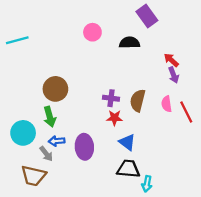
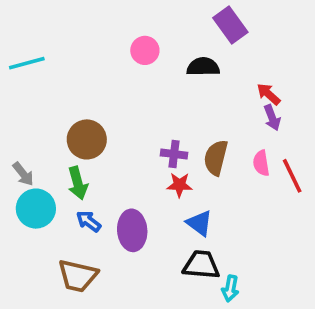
blue arrow: (57, 141) -> (89, 221), turned 42
gray arrow: (46, 154) -> (23, 174), moved
brown trapezoid: (33, 176) -> (78, 276), moved

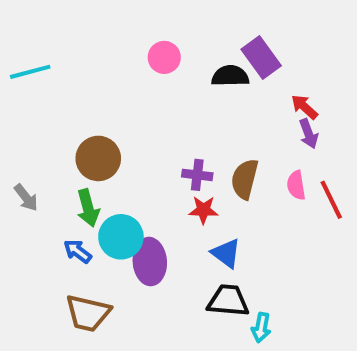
purple rectangle: (230, 25) -> (261, 57), moved
cyan circle: (36, 209) -> (121, 237), moved
blue arrow: (89, 221) -> (78, 251), moved

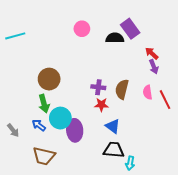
gray arrow: (26, 198) -> (13, 130), moved

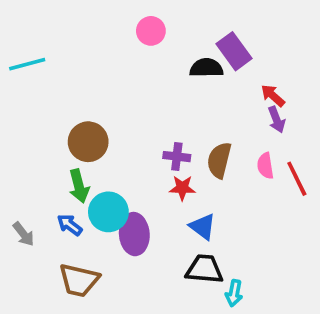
pink circle: (82, 29) -> (151, 31), moved

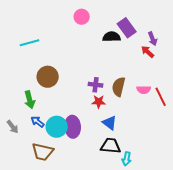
cyan line: (27, 64) -> (30, 43), moved
purple arrow: (276, 120) -> (153, 39), moved
pink semicircle: (265, 166) -> (144, 90), turned -80
green arrow: (79, 186) -> (30, 100), moved
cyan circle: (108, 212) -> (57, 127), moved

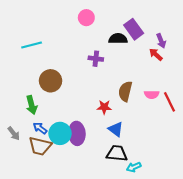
purple cross: (96, 85) -> (96, 59), moved
brown trapezoid: (43, 152) -> (40, 146), moved
cyan arrow: (127, 159) -> (134, 167), turned 56

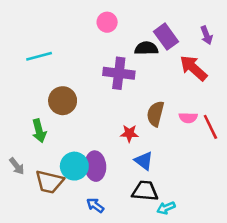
purple arrow: (161, 41) -> (206, 35), moved
red arrow: (156, 54) -> (193, 68), size x1.6
purple cross: (96, 59) -> (119, 73), size x1.6
blue arrow: (40, 128) -> (95, 205), moved

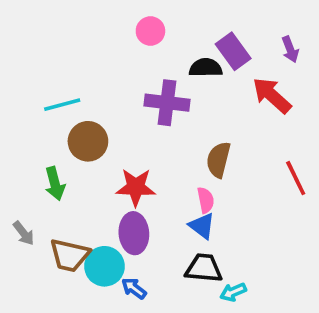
cyan line: (39, 56) -> (62, 105), moved
pink semicircle: (188, 118) -> (206, 200), moved, turned -102
red star: (129, 133) -> (136, 187), moved, size x1.5
cyan circle: (74, 166) -> (105, 266), moved

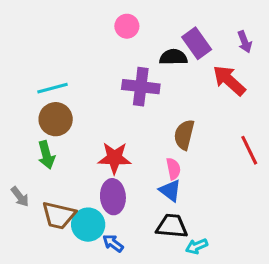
brown circle: (88, 141) -> (56, 119), moved

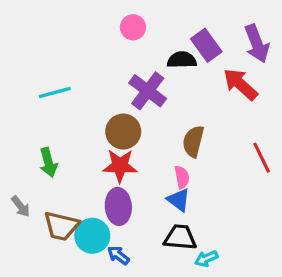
purple arrow: (245, 42) -> (257, 44), size x1.6
purple cross: (141, 87) -> (148, 91), turned 30
brown circle: (56, 119) -> (123, 132), moved

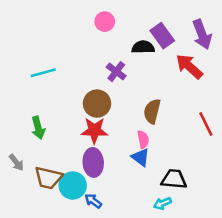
purple cross: (148, 91) -> (116, 72), size x0.7
black trapezoid: (180, 237) -> (174, 179), moved

